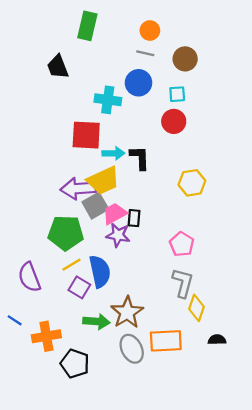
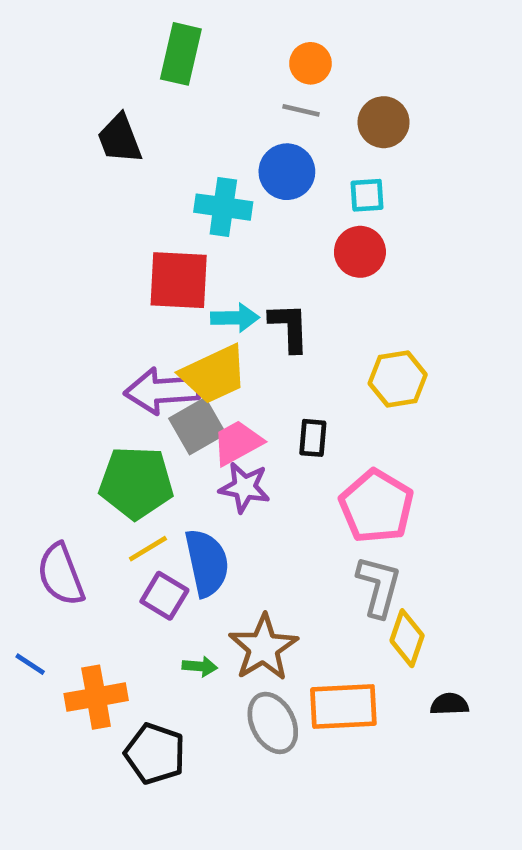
black rectangle: (134, 218) -> (313, 438), moved
pink pentagon: (182, 244) -> (376, 506), size x1.4
green arrow: (96, 321) -> (200, 666), size x0.6

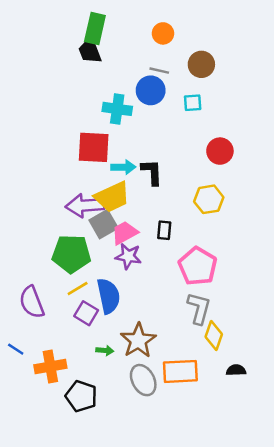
gray line: (301, 110) -> (159, 71), moved
black trapezoid: (120, 139) -> (90, 51), moved
red circle: (360, 252) -> (220, 151), moved

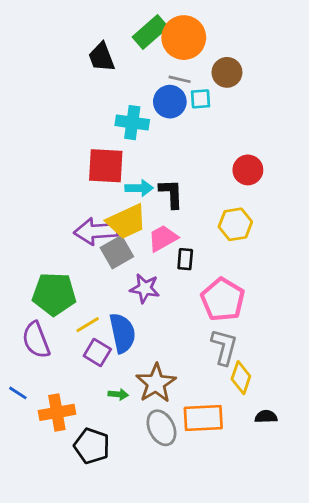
green rectangle: (95, 28) -> (150, 32), moved, turned 36
orange circle: (163, 33) -> (184, 38), size x1.8
cyan square: (193, 103) -> (200, 99), moved
pink trapezoid: (125, 233) -> (163, 238), moved
green pentagon: (71, 254) -> (54, 294), moved

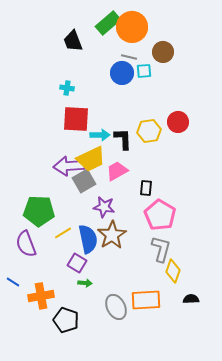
cyan cross: (132, 123) -> (67, 88), moved, size x0.6
yellow hexagon: (235, 224) -> (149, 131), moved
black rectangle: (185, 259) -> (146, 188), moved
purple square: (97, 353) -> (77, 263), moved
brown star: (156, 383) -> (112, 235), moved

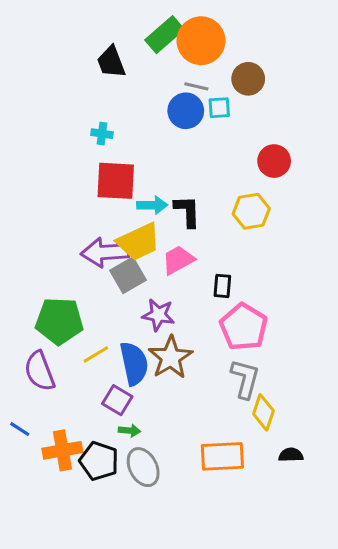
red circle: (178, 122) -> (274, 161), moved
yellow hexagon: (149, 131) -> (251, 211), moved
gray ellipse: (116, 307) -> (143, 467), moved
black pentagon: (66, 320) -> (99, 461), moved

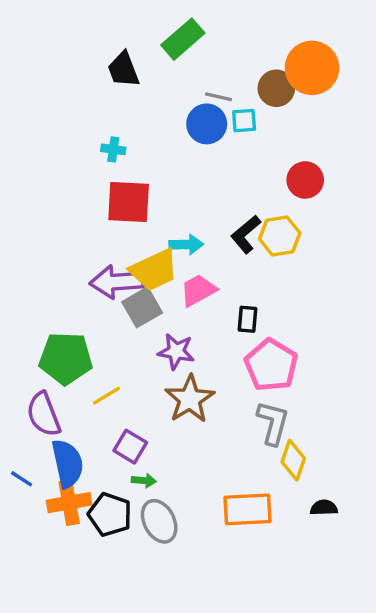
orange circle: (201, 41) -> (312, 68), moved
cyan arrow: (152, 205) -> (186, 244), moved
black L-shape: (187, 211) -> (246, 234), moved, turned -128
blue semicircle: (134, 364) -> (67, 464), moved

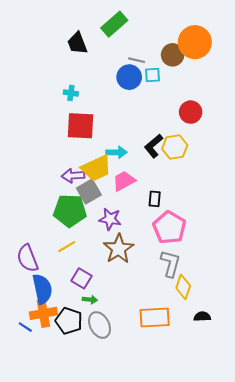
purple arrow: (117, 282) -> (73, 176), size x0.7
green pentagon: (66, 358) -> (70, 211), moved
blue line: (22, 479) -> (25, 327), moved

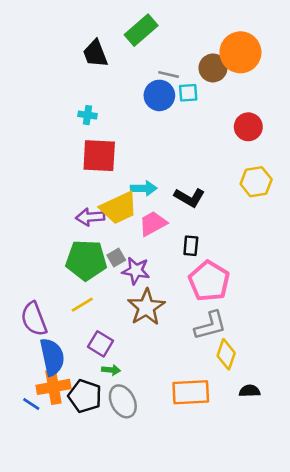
red circle: (191, 112) -> (248, 127), moved
black L-shape: (154, 146) -> (189, 197), moved, turned -110
yellow hexagon: (175, 147) -> (256, 182), moved
gray square: (89, 192) -> (116, 258), moved, size x0.6
gray L-shape: (170, 264) -> (210, 326), turned 60

